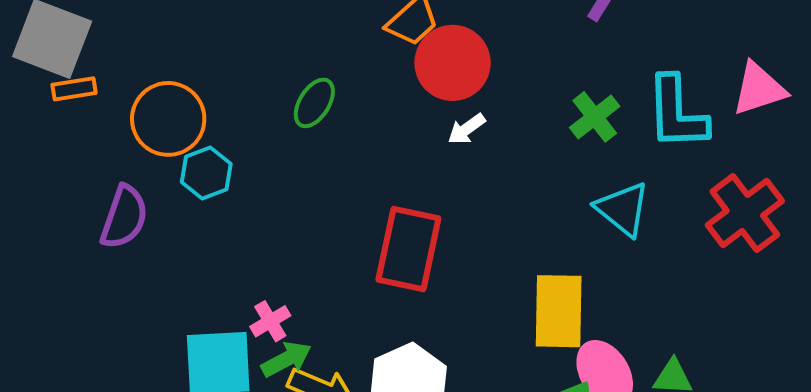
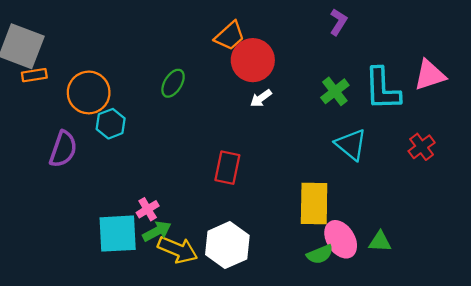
red cross: (745, 213) -> (422, 147), size x0.6
red rectangle: (408, 249) -> (227, 168), size x0.7

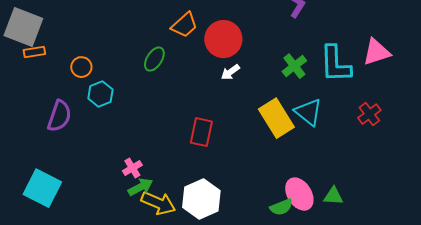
orange trapezoid: (230, 36) -> (184, 25), moved
orange circle: (89, 92) -> (81, 67), size x0.6
yellow rectangle: (314, 203) -> (276, 118), moved, turned -33
cyan square: (118, 234) -> (42, 188), moved, turned 30

